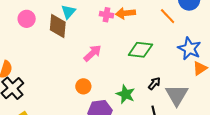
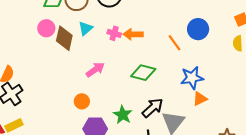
cyan triangle: (68, 12) -> (86, 28), moved
pink circle: (27, 19) -> (46, 28), moved
blue star: (189, 49) -> (192, 78), turned 30
black arrow: (154, 83) -> (153, 108), size x1.6

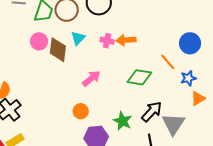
blue circle: (198, 29) -> (190, 43), moved
orange line: (174, 43) -> (168, 62), moved
blue star: (192, 78) -> (188, 78), size x0.7

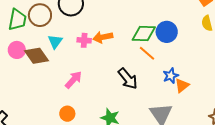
brown diamond: (58, 50) -> (37, 56), turned -35
green diamond: (139, 77) -> (144, 33), moved
blue star: (188, 78) -> (171, 76), moved
black arrow: (152, 112) -> (128, 79), moved, turned 105

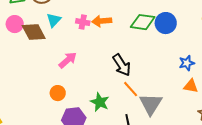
orange line: (147, 53) -> (131, 89), moved
blue star: (171, 76) -> (187, 63), moved
orange triangle: (182, 85) -> (191, 86), moved, turned 42

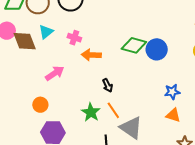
orange arrow: (102, 21) -> (91, 55), moved
black arrow: (122, 65) -> (108, 85), size x0.6
green star: (100, 102) -> (91, 112), moved
gray triangle: (151, 104) -> (131, 128), turned -35

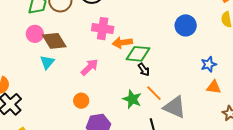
cyan triangle: (46, 32) -> (47, 62), moved
pink cross: (74, 38) -> (103, 29), size x1.5
green diamond: (134, 45) -> (138, 54), moved

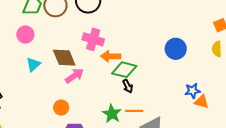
brown diamond: (54, 41) -> (64, 58), moved
orange triangle: (214, 87) -> (201, 102), moved
orange line: (154, 93) -> (134, 111), turned -54

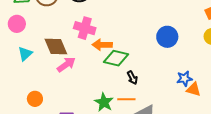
black arrow: (128, 86) -> (132, 78), moved
orange circle: (61, 108) -> (35, 99), moved

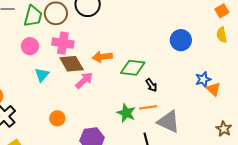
pink cross: (85, 28) -> (63, 43), moved
orange arrow: (102, 45) -> (102, 57), moved
orange triangle: (194, 89) -> (213, 89), turned 35

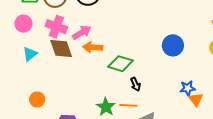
pink arrow: (84, 80) -> (82, 32), moved

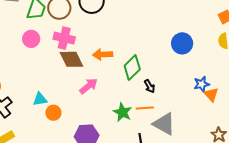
pink arrow: (82, 32) -> (88, 86), moved
cyan triangle: (30, 54) -> (40, 99), moved, turned 35
green diamond: (121, 64) -> (132, 68), turned -55

